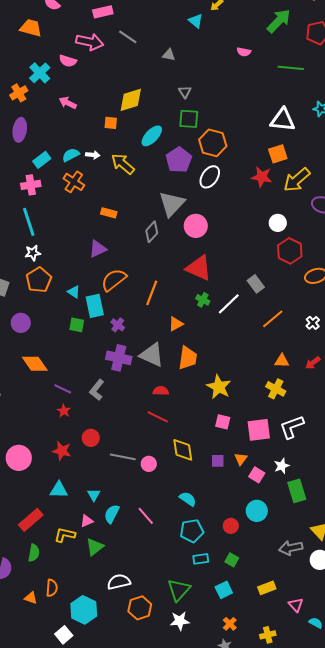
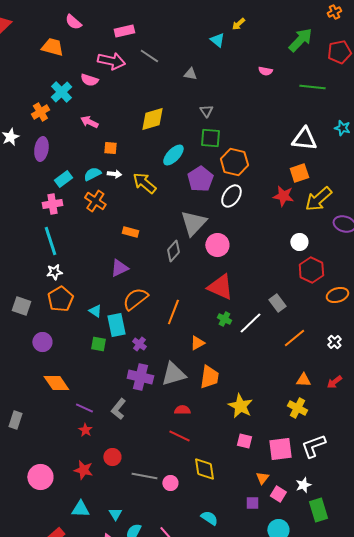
orange square: (111, 123) -> (110, 148), moved
gray triangle: (152, 355) -> (173, 374), turned -40
purple square: (218, 461) -> (252, 503), moved

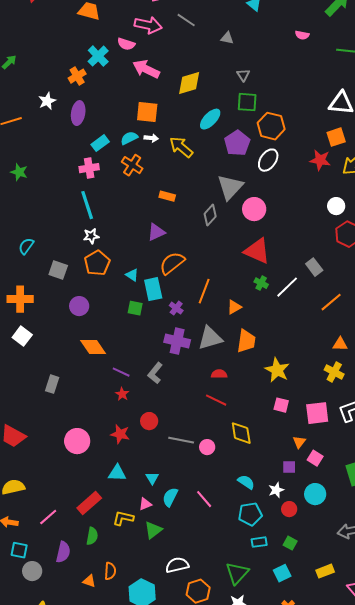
pink arrow: (89, 122) -> (146, 69), moved, size x1.5
orange square: (110, 148) -> (147, 112), size x1.6
orange line: (173, 312) -> (204, 291), moved
white star: (303, 485) -> (276, 490), moved

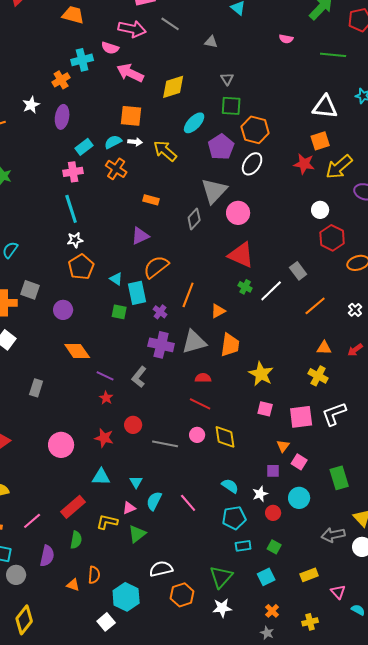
cyan cross: (98, 56) -> (82, 60), turned 30
gray square: (58, 270) -> (30, 290), moved
pink circle: (207, 447) -> (197, 435), moved

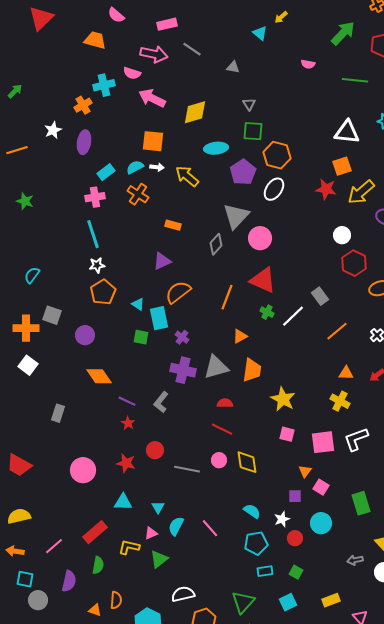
cyan ellipse: (194, 123) -> (216, 148), turned 40
orange line: (188, 295) -> (227, 297), moved
gray arrow: (333, 535) -> (355, 560), size x0.7

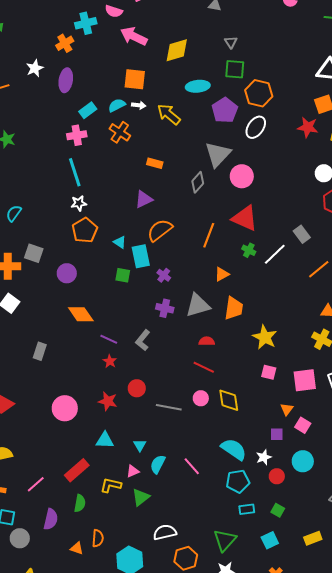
purple cross: (183, 370) -> (165, 308), size x0.7
cyan semicircle: (252, 511) -> (234, 449), size x1.5

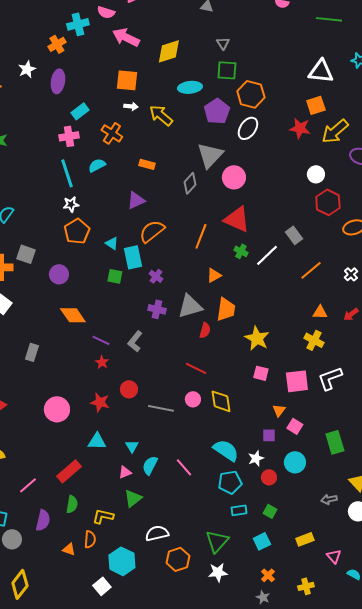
cyan semicircle: (117, 105) -> (97, 165), moved
red semicircle: (207, 341) -> (205, 330), moved, turned 105
yellow L-shape: (111, 485) -> (103, 516), moved

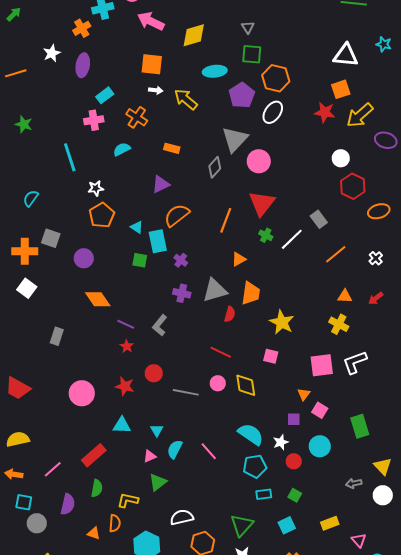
cyan line: (67, 173) -> (70, 157), moved
red triangle: (237, 219) -> (262, 203), turned 44
pink square: (261, 373) -> (271, 356), moved

